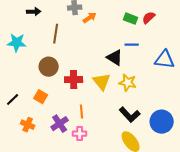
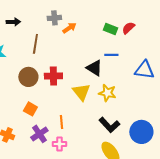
red cross: (74, 80) -> (53, 76), moved
orange square: (41, 97) -> (30, 109), moved

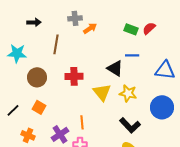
brown circle: (28, 77) -> (37, 77), moved
orange square: (30, 109) -> (39, 107), moved
blue circle: (141, 132) -> (162, 107), moved

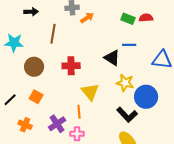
red semicircle: (149, 28) -> (146, 18), turned 40
yellow triangle: (102, 92) -> (90, 92), moved
blue circle: (162, 107) -> (146, 97), moved

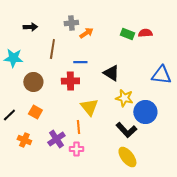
blue line: (129, 45) -> (80, 62), moved

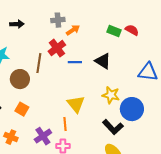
red semicircle: (145, 33) -> (132, 30), turned 32
brown line: (52, 49) -> (39, 63), moved
blue line: (80, 62) -> (75, 62), moved
black triangle: (111, 73) -> (103, 61), moved
red cross: (70, 81) -> (57, 48), moved, turned -36

